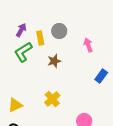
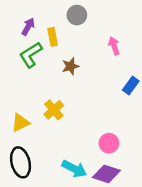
gray circle: (59, 31) -> (77, 15), moved
yellow cross: (52, 99) -> (54, 110), moved

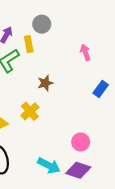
gray circle: (77, 15) -> (42, 24), moved
brown star: (70, 66) -> (45, 83), moved

